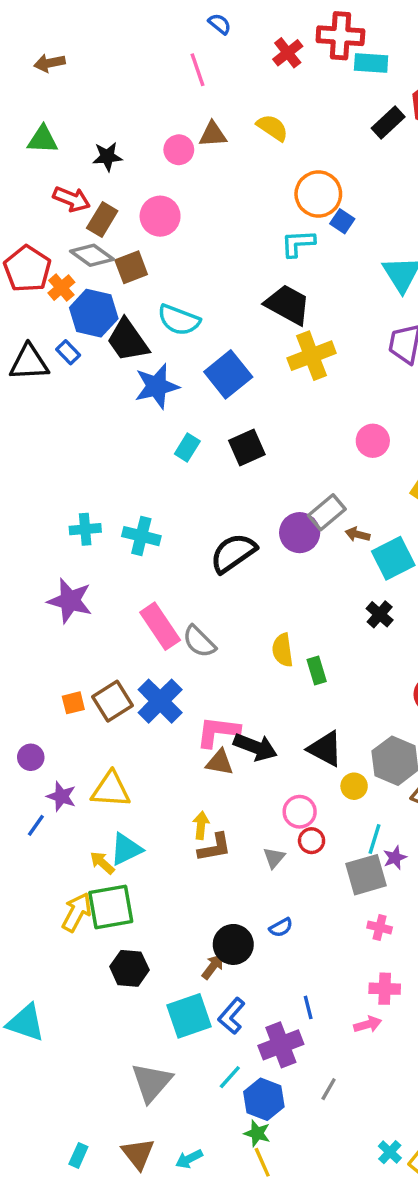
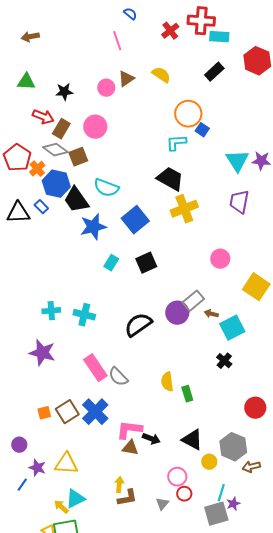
black rectangle: (388, 123) -> (214, 72), moved
brown triangle: (213, 134) -> (126, 79), turned -30
black arrow: (255, 747) -> (151, 439), size x0.7

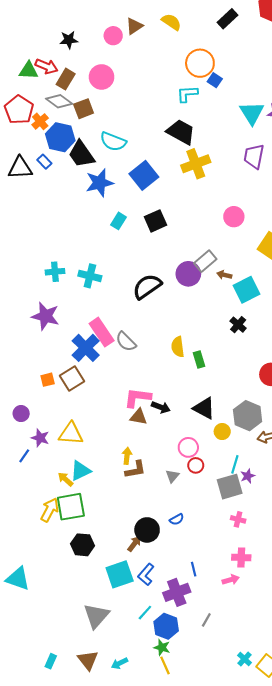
green triangle: (26, 82) -> (29, 71), moved
blue cross: (95, 412) -> (86, 348), moved

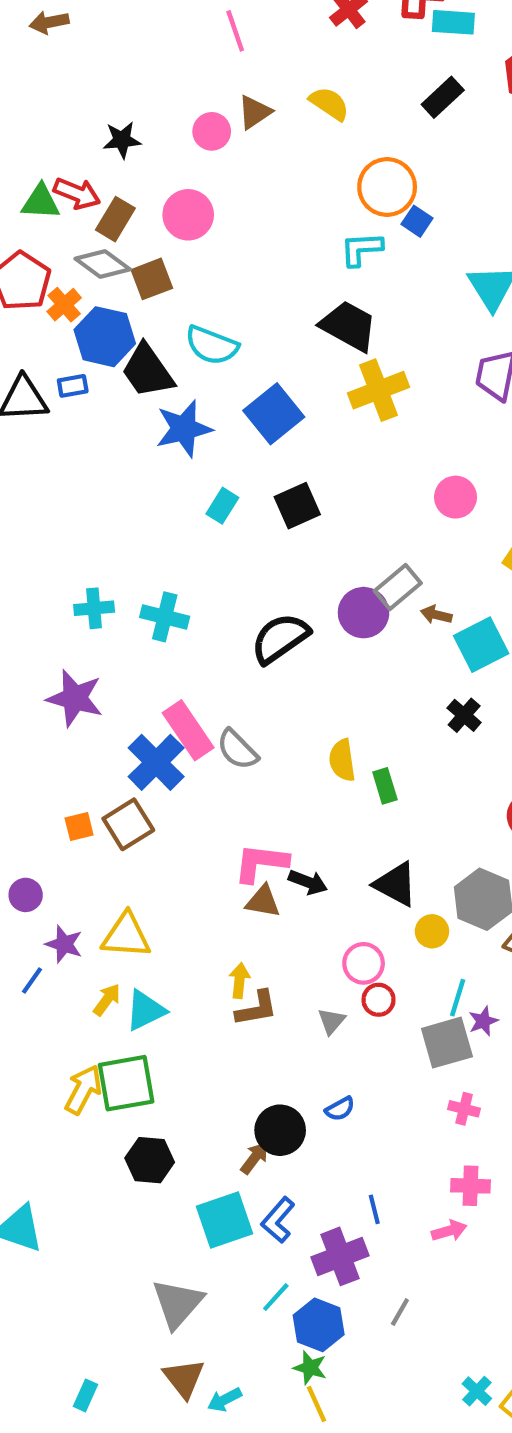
blue rectangle: (44, 162) -> (73, 386), turned -56
yellow arrow: (66, 479) -> (107, 1000), moved, turned 84
brown triangle: (88, 660) -> (184, 1378), moved

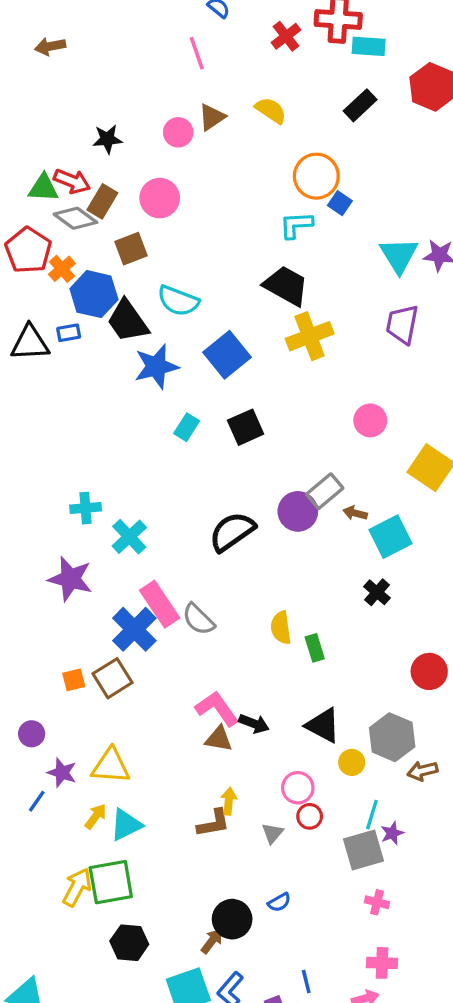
gray diamond: (103, 264) -> (75, 218), moved
cyan cross: (165, 617) -> (129, 537), moved, turned 33
pink L-shape: (261, 863) -> (217, 709), turned 48
yellow arrow: (239, 980) -> (229, 801), moved

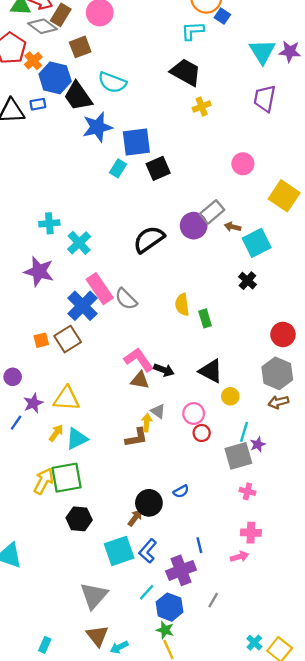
yellow cross: (310, 336) -> (202, 106), size x0.6
blue square: (227, 355) -> (136, 142), moved, turned 32
gray hexagon: (392, 737) -> (277, 373), moved
purple star: (62, 773) -> (33, 403), turned 30
gray triangle: (273, 833) -> (158, 411), moved, turned -35

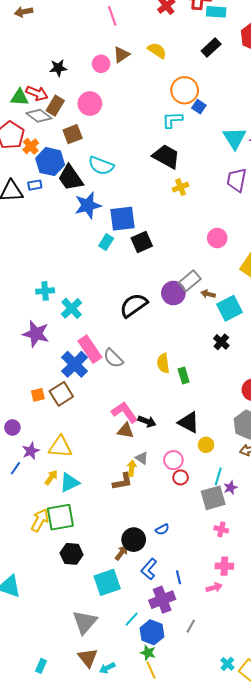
blue L-shape: (148, 551) -> (149, 569), moved

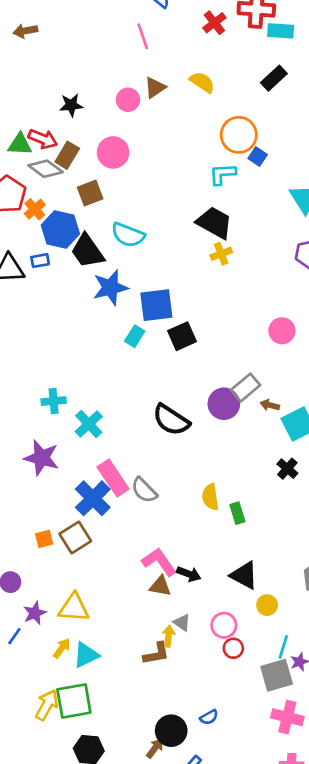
yellow cross: (181, 187) -> (221, 254), moved
black semicircle: (134, 305) -> (171, 420), turned -112
pink cross: (221, 529) -> (287, 717), size x1.6

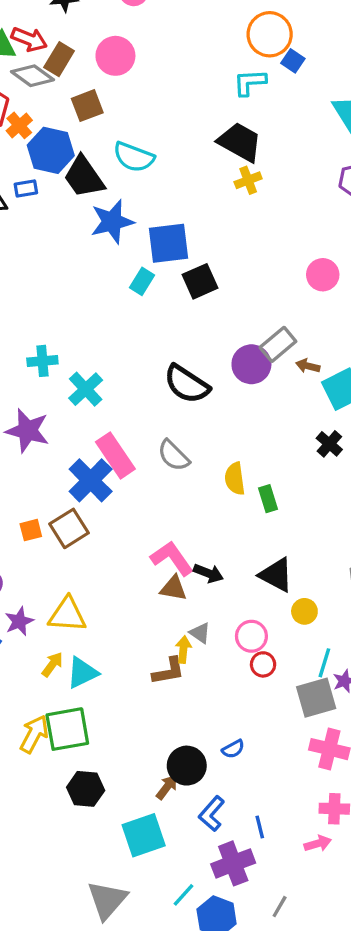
gray semicircle: (144, 490) -> (173, 455), moved

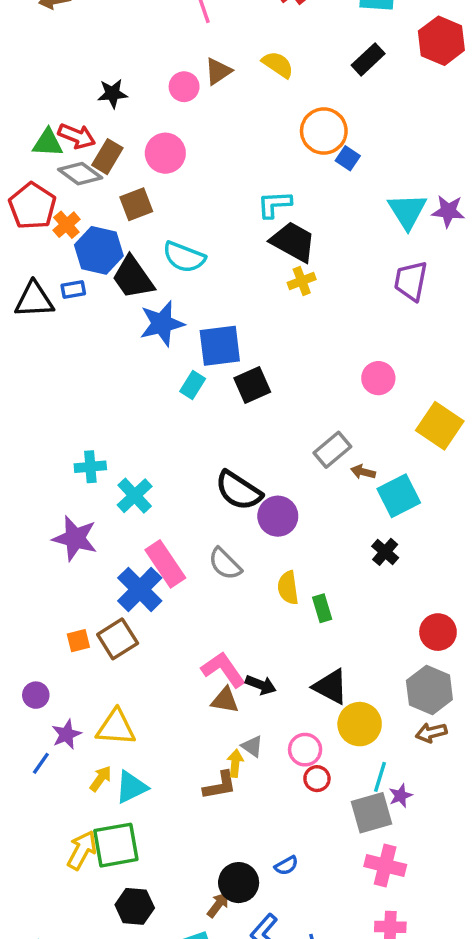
cyan L-shape: (250, 82) -> (274, 204), moved
purple circle: (251, 364) -> (278, 516), moved
yellow circle: (304, 611) -> (360, 724), size x1.6

